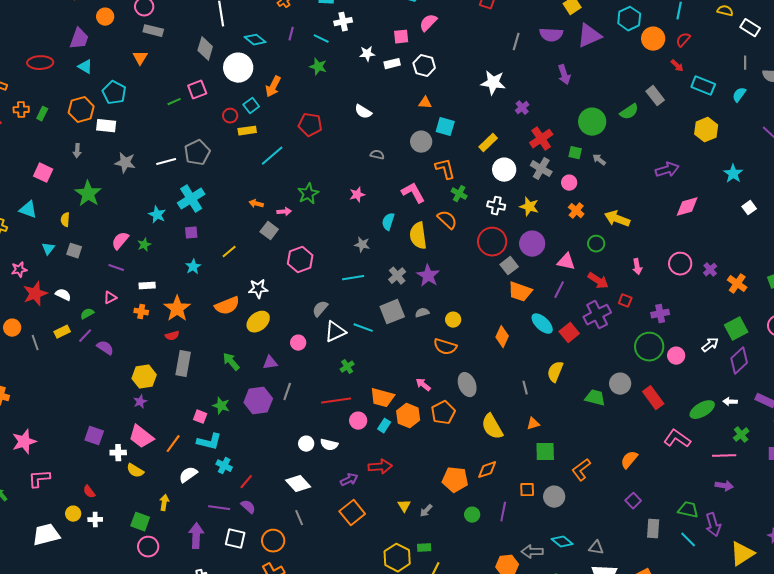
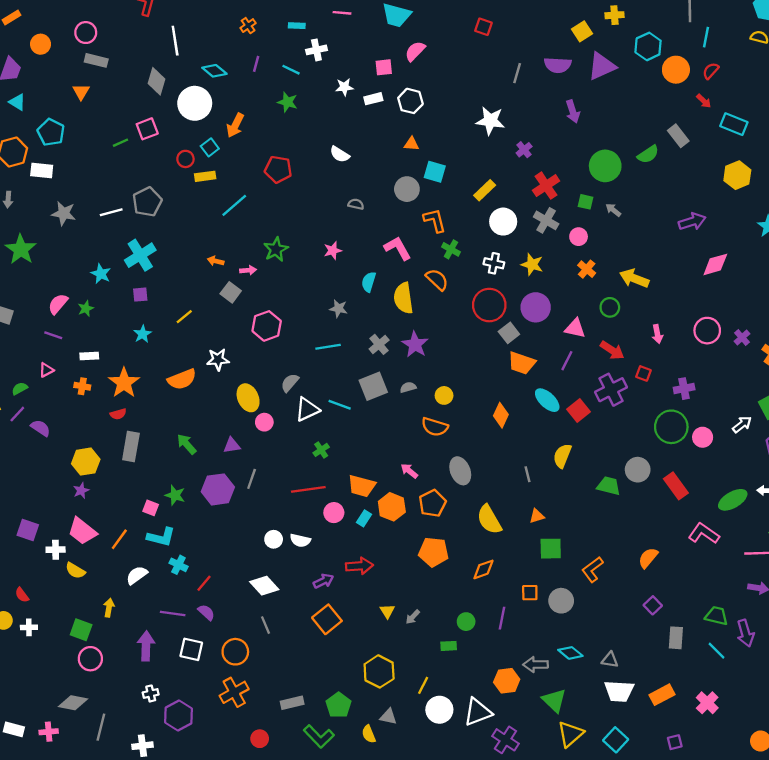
yellow ellipse: (258, 322) -> (248, 398), moved, turned -75
orange pentagon: (455, 480) -> (434, 552), moved
green rectangle: (424, 548) -> (449, 646), moved

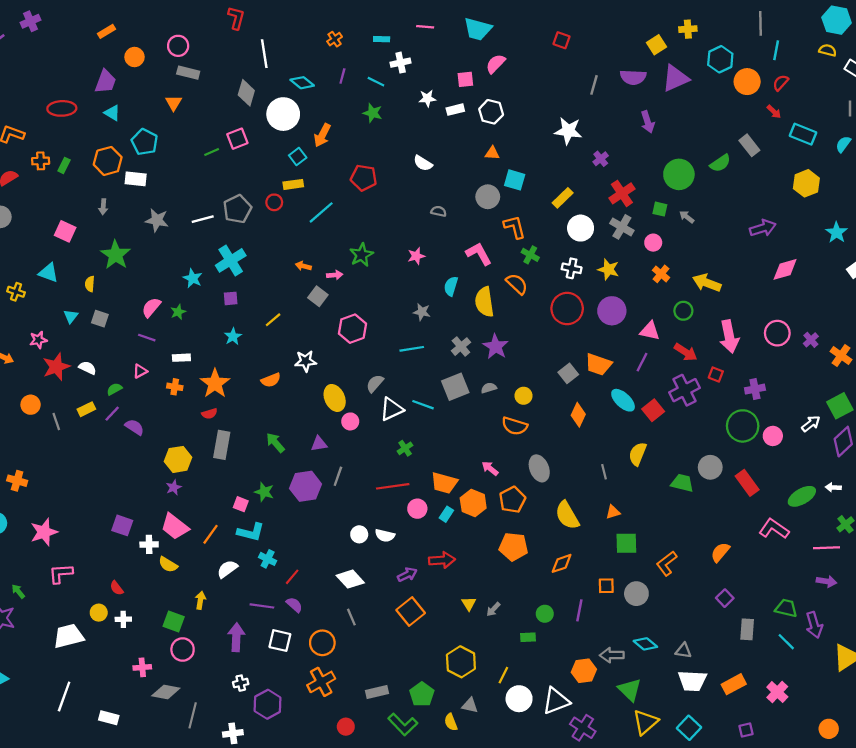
red circle: (185, 159) -> (274, 202), moved
gray square: (509, 333) -> (568, 373), moved
pink arrow: (657, 334) -> (729, 336), size x1.8
orange semicircle: (182, 379) -> (271, 380), size x0.7
pink cross: (49, 732) -> (142, 667), moved

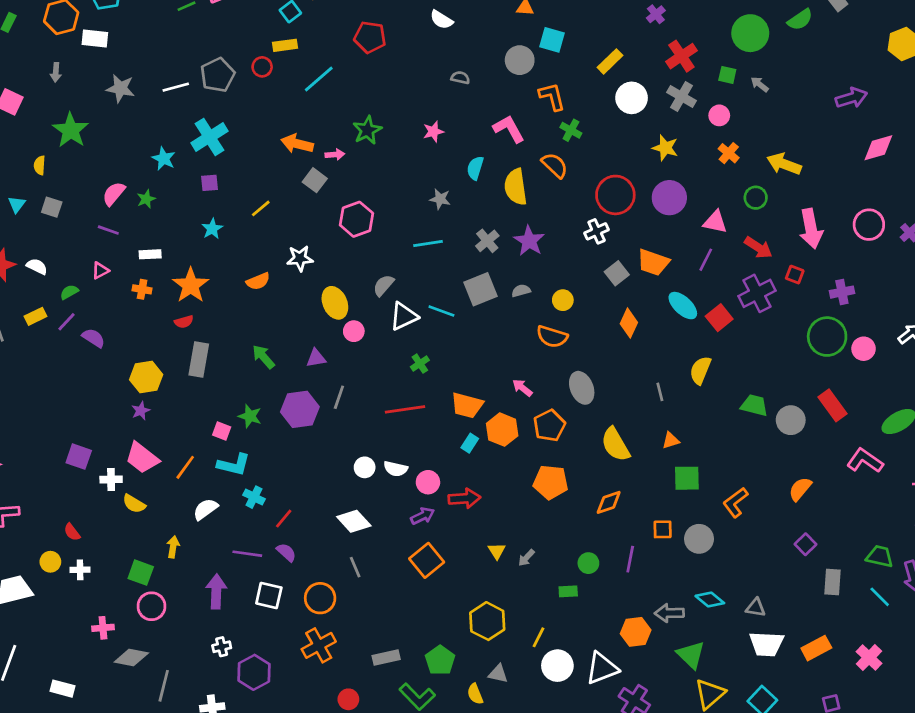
orange arrow: (303, 266) -> (297, 144), size x1.6
white cross: (572, 268) -> (597, 231), moved, turned -36
gray circle: (710, 467) -> (791, 420), moved
pink circle: (417, 509) -> (428, 482), moved

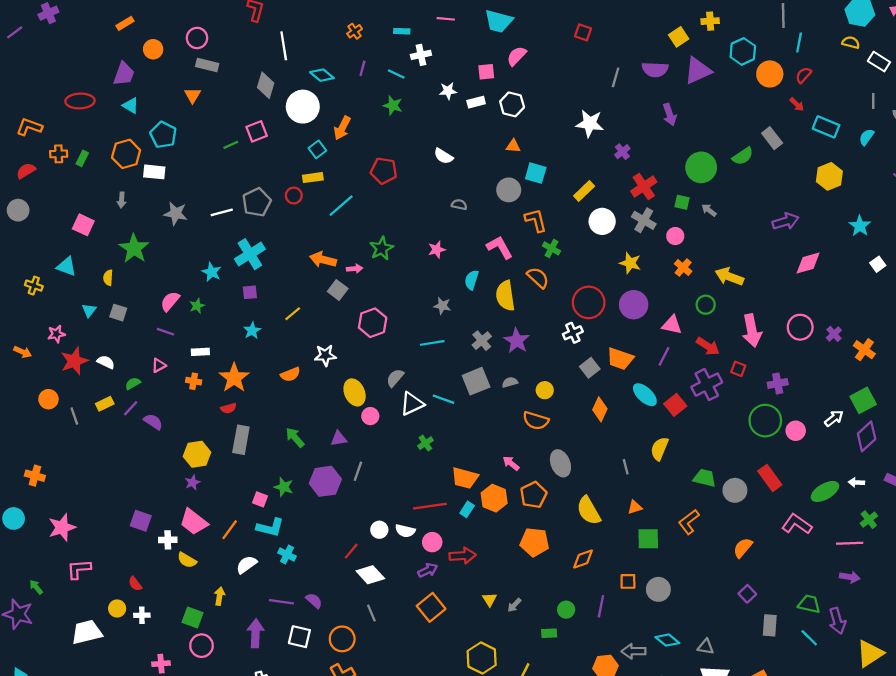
red line: (405, 409) -> (430, 506), moved
orange L-shape: (735, 502) -> (689, 522), moved
red line: (284, 519) -> (351, 551), moved

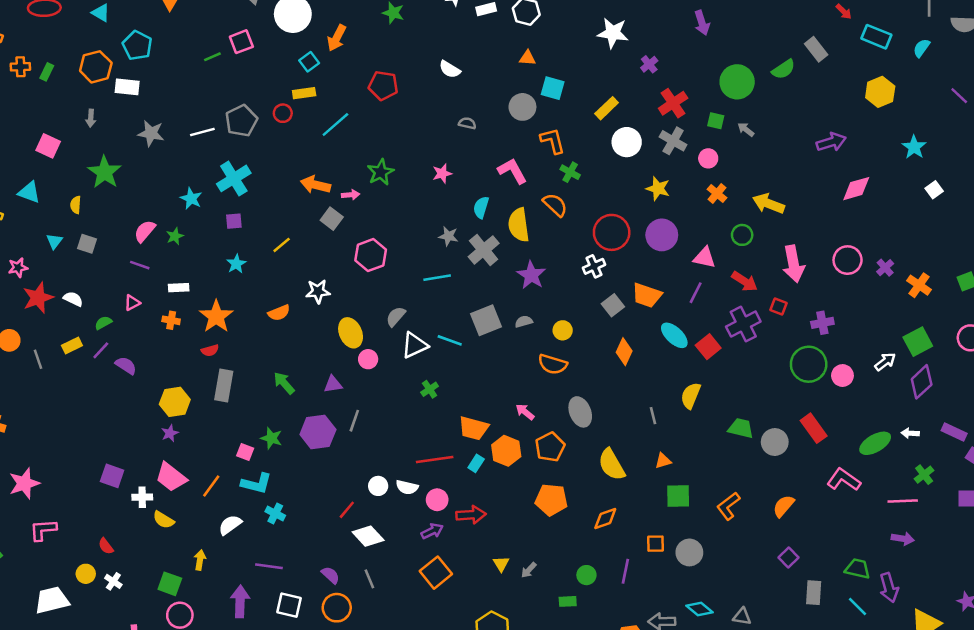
gray cross: (482, 341) -> (484, 250), moved, size x1.4
orange L-shape: (689, 522) -> (728, 506), moved
purple semicircle: (314, 601) -> (330, 575), moved
white cross: (142, 615) -> (113, 581), turned 35

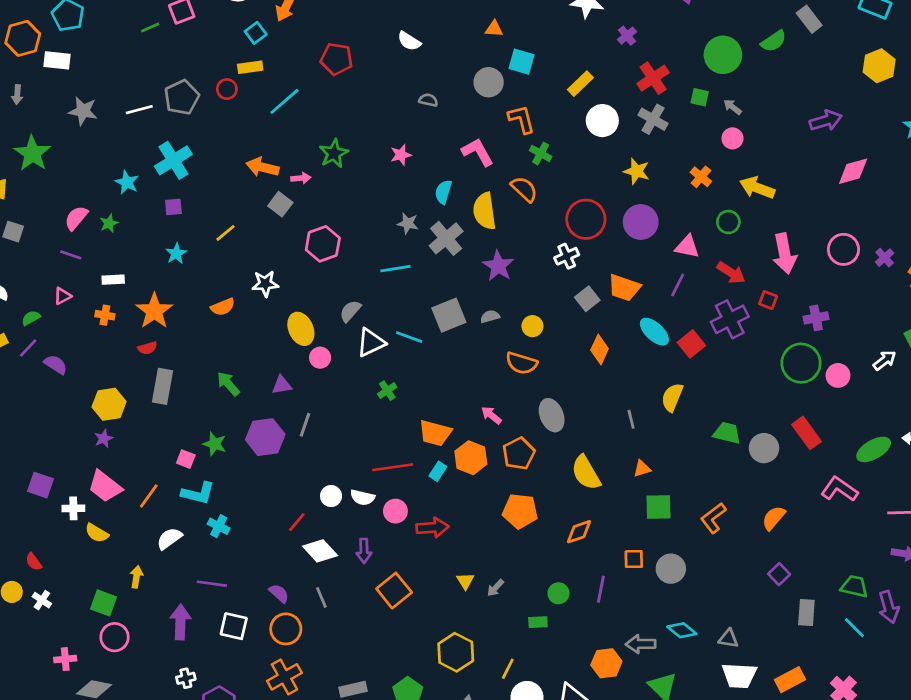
pink circle: (708, 158) -> (732, 138), moved
purple arrow: (432, 531) -> (364, 551), moved, turned 115

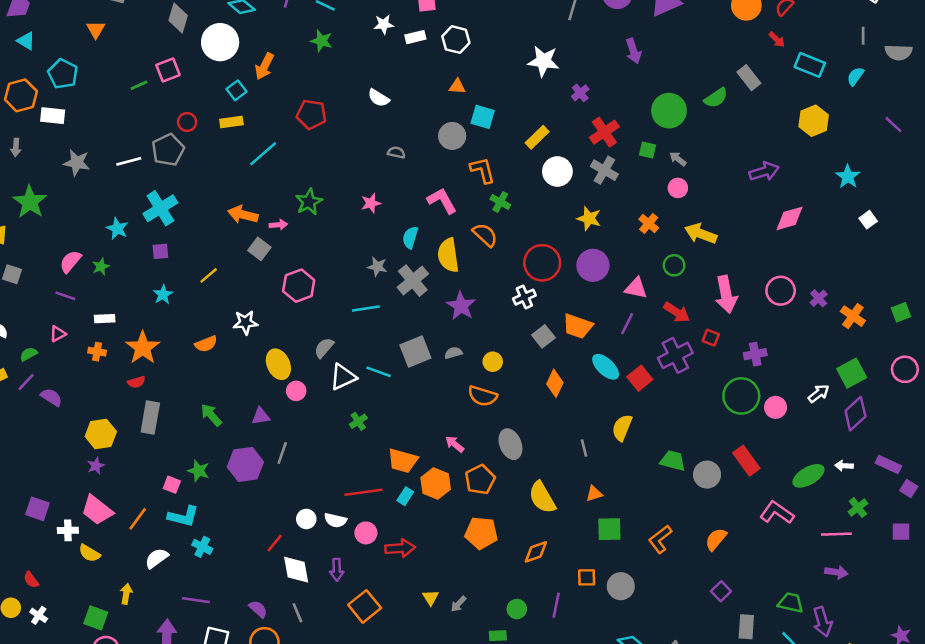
red circle: (227, 89) -> (187, 122), moved
white diamond: (320, 551) -> (296, 570), turned 32

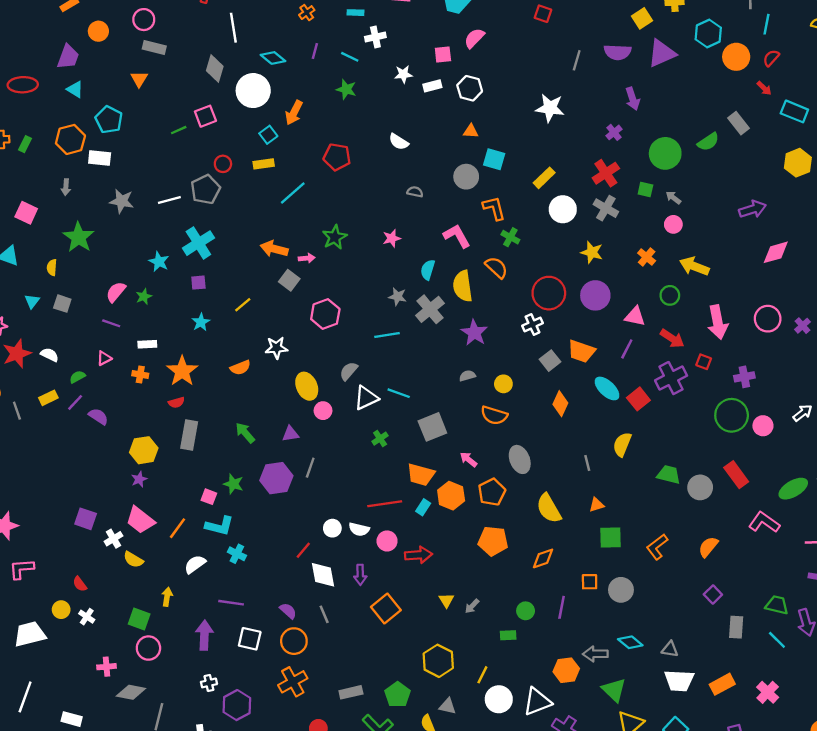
purple cross: (580, 93) -> (614, 132), moved
gray square: (415, 352) -> (432, 427), moved
white cross: (68, 530) -> (114, 539), turned -30

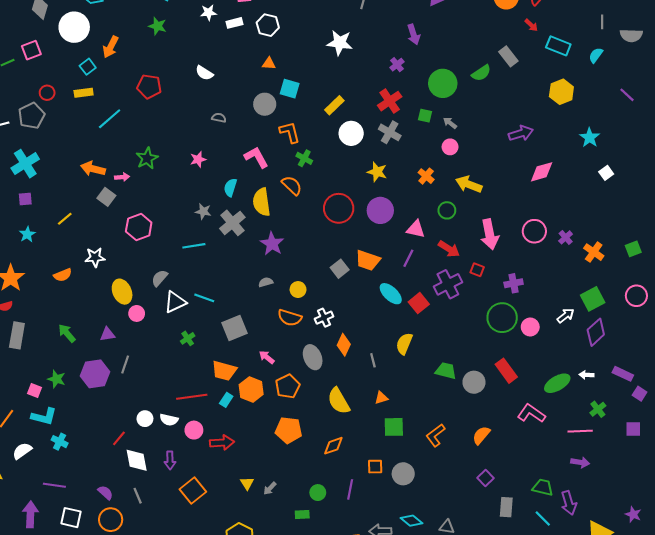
white cross: (533, 324) -> (324, 318), moved
orange diamond: (560, 404) -> (344, 345), moved

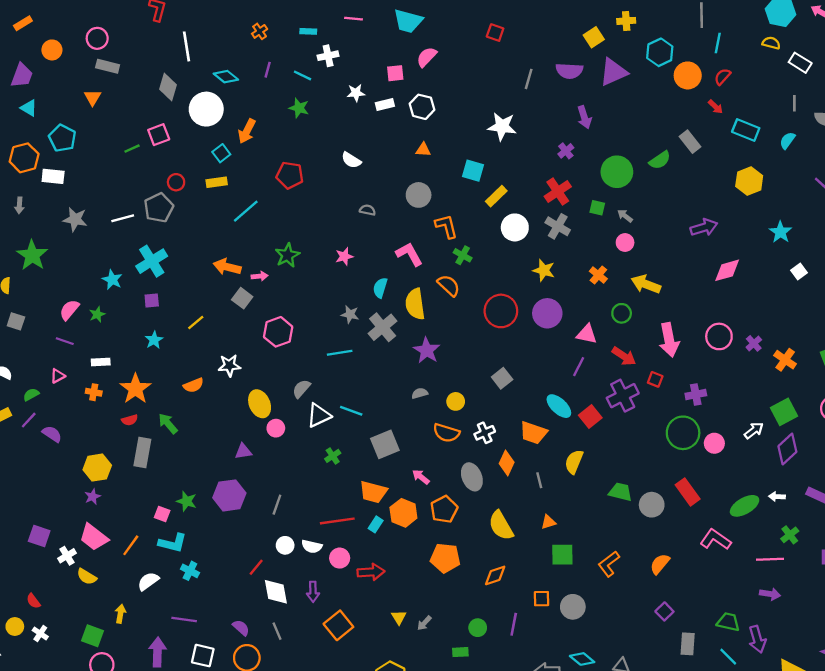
cyan square: (290, 89) -> (473, 171), moved
orange trapezoid: (368, 260) -> (533, 433), moved
green arrow: (67, 333) -> (168, 423), moved
gray line: (125, 364) -> (277, 505), moved

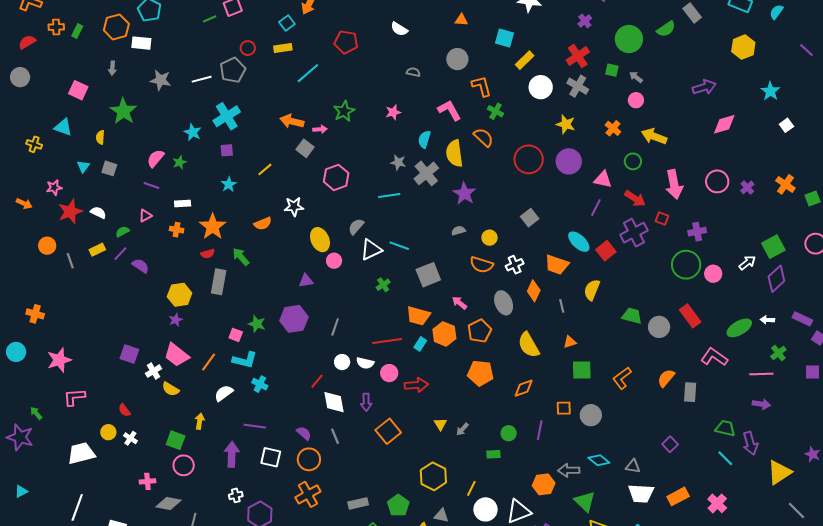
orange cross: (785, 360) -> (785, 184), moved
purple square: (664, 611) -> (670, 444), moved
gray rectangle: (688, 644) -> (690, 392), moved

